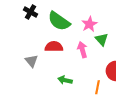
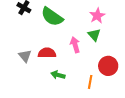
pink star: (89, 24) -> (97, 16), moved
red semicircle: (54, 47) -> (47, 53), moved

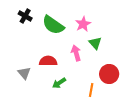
pink star: (97, 16) -> (83, 24), moved
gray triangle: (25, 56) -> (24, 73), moved
green arrow: (58, 75) -> (59, 83), turned -48

